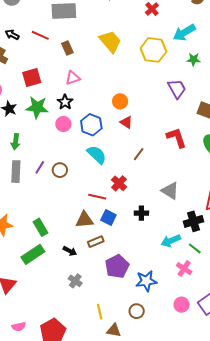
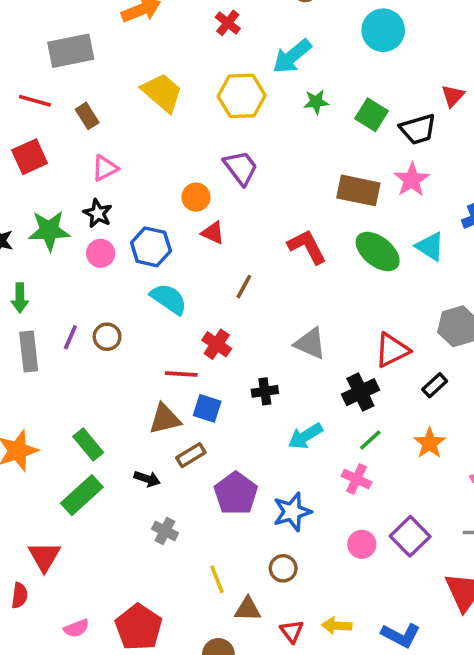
red square: (32, 77) -> (30, 157), moved
purple trapezoid: (177, 89) -> (241, 168), moved
cyan arrow: (171, 241) -> (305, 436), moved
green line: (195, 248) -> (370, 440), turned -72

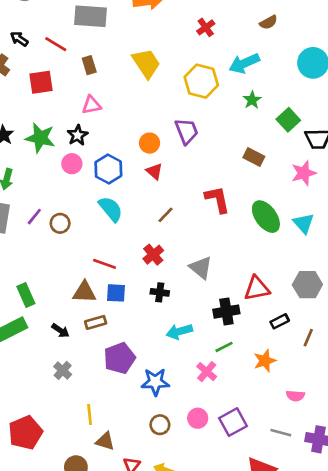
green star: (316, 102) -> (252, 100), turned 30
brown rectangle: (358, 190) -> (254, 157), moved, size x0.7
red cross: (217, 344) -> (153, 255), moved
blue square: (207, 408) -> (116, 293), turned -30
brown circle: (283, 568) -> (160, 425), moved

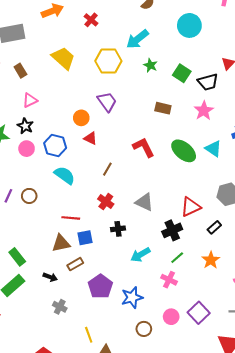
red cross: (206, 27) -> (91, 20), moved

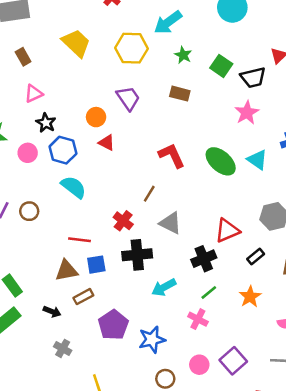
brown rectangle: (163, 108) -> (180, 94), moved
black star: (25, 126) -> (46, 123), moved
brown line: (107, 169) -> (149, 194), moved
black cross: (118, 229) -> (137, 255), size x1.6

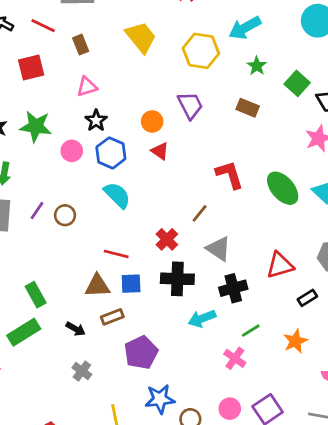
black cross: (204, 259) -> (233, 288), moved
blue star: (152, 340) -> (160, 399), moved

